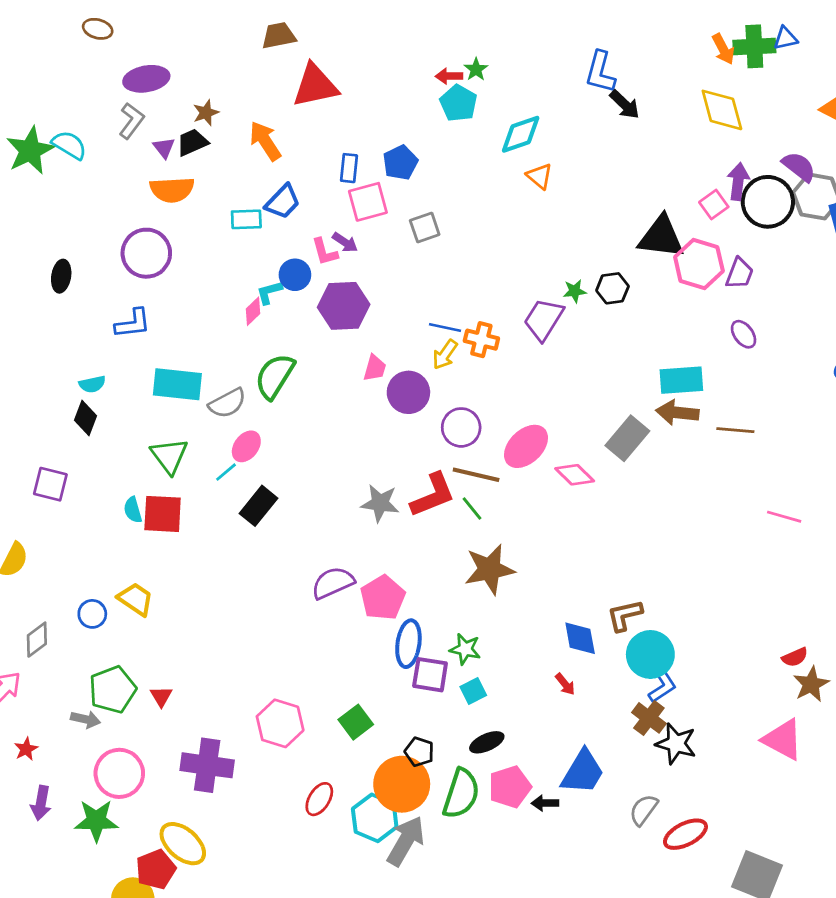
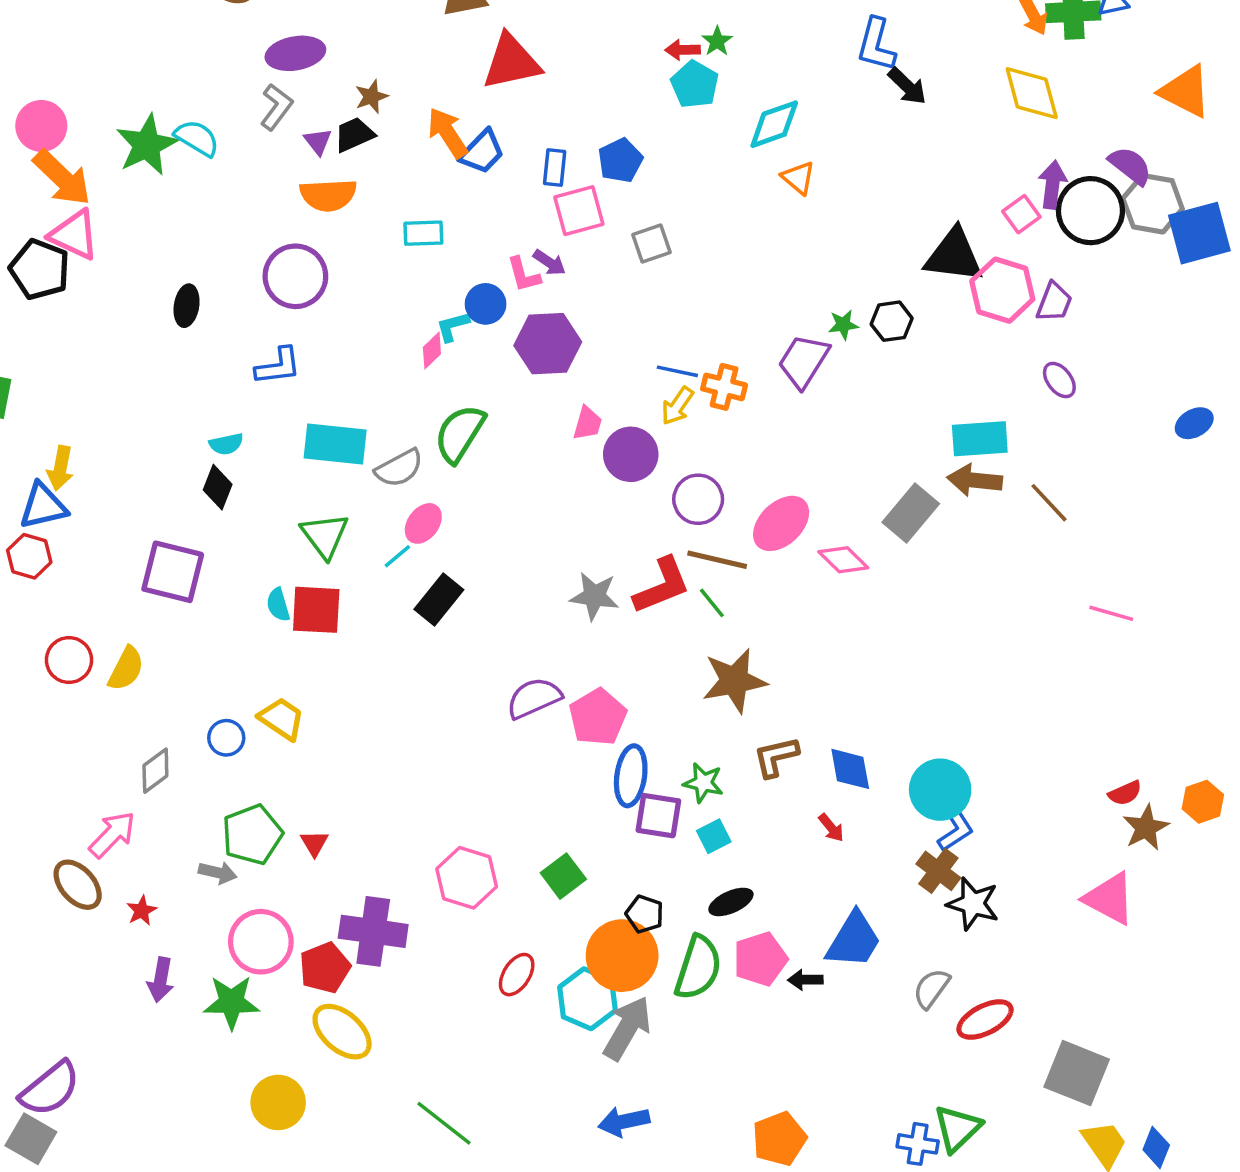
blue trapezoid: (283, 202) -> (482, 152), moved
brown line: (735, 430) -> (1049, 503), turned 42
purple square: (50, 484) -> (173, 572), size x1.4
brown L-shape: (625, 615) -> (776, 757), moved
red pentagon: (156, 869) -> (325, 968), moved

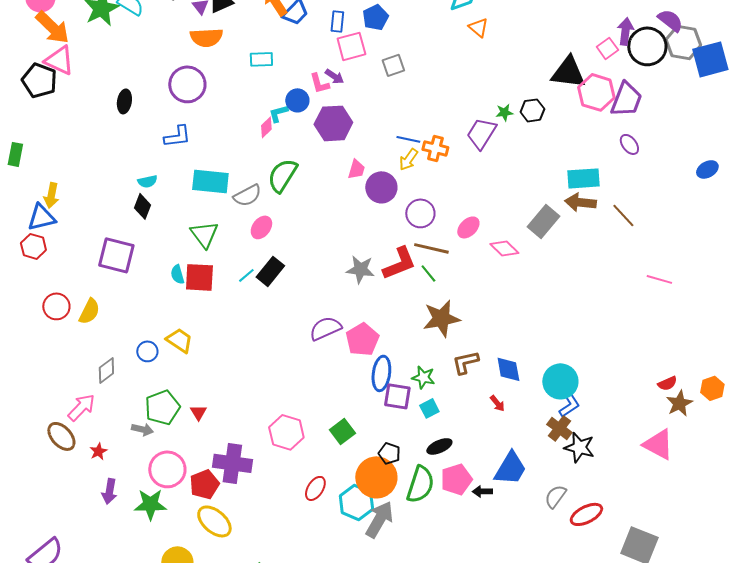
purple trapezoid: (1054, 302) -> (626, 99), size x1.5
pink ellipse: (781, 523) -> (468, 227), size x0.7
cyan line: (397, 556) -> (246, 275), moved

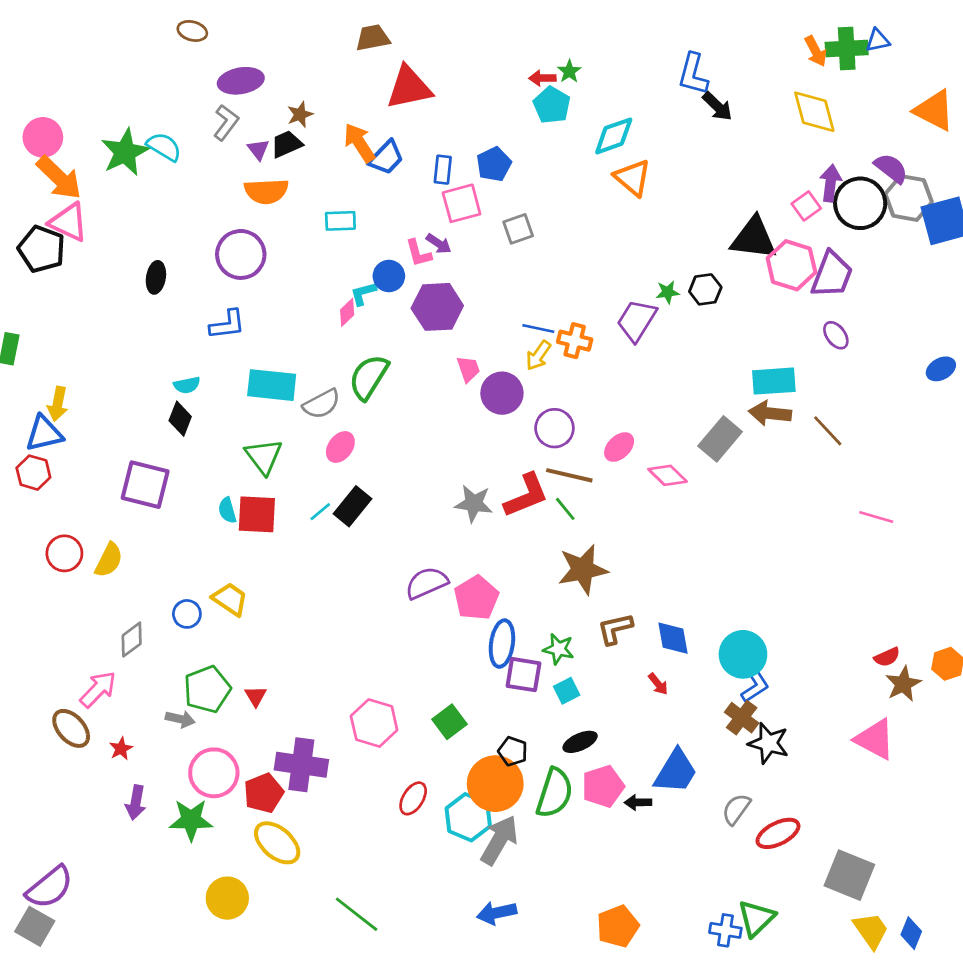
orange triangle: (478, 27) -> (633, 178), size x1.4
pink trapezoid: (356, 169) -> (468, 369), turned -35

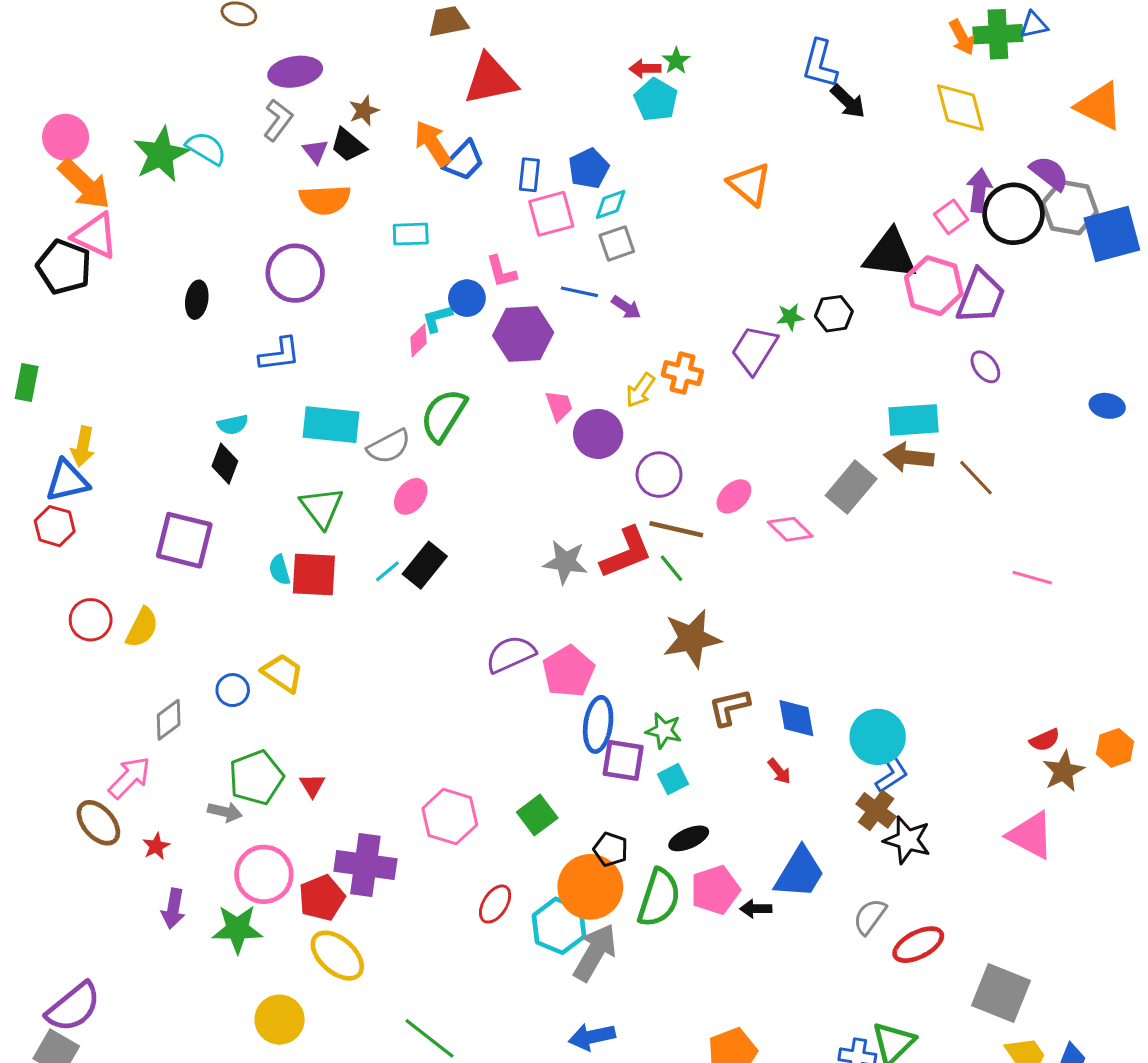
cyan diamond: (614, 136) -> (611, 204), moved, size x0.7
black trapezoid: (287, 144) -> (348, 145), turned -116
purple arrow: (439, 244) -> (626, 307), moved
blue line: (538, 329) -> (579, 292), moved
blue ellipse: (941, 369) -> (1107, 406), turned 40

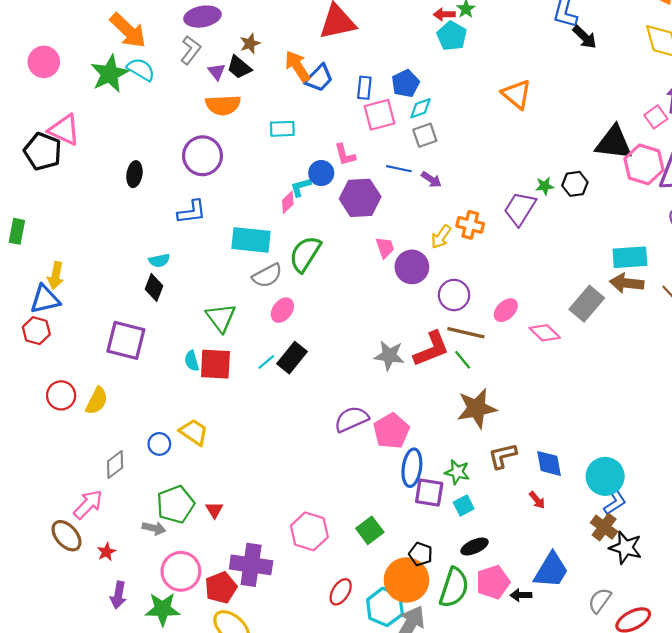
orange arrow: (84, 184) -> (128, 31), moved
cyan rectangle: (331, 425) -> (251, 240), moved

